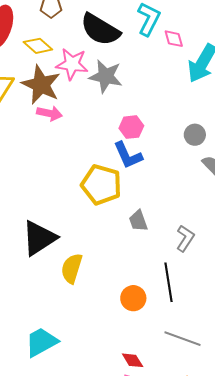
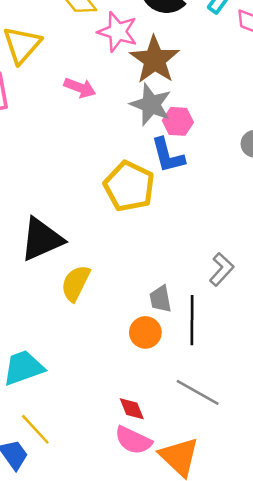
gray star: (106, 76) -> (151, 105), moved
brown star: (41, 85) -> (155, 60), moved
gray trapezoid: (138, 221) -> (160, 299), moved

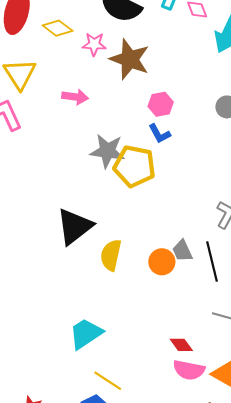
pink star: (118, 32) -> (94, 44), size x0.7
gray star: (151, 105) -> (107, 151), moved
blue L-shape: (168, 155) -> (159, 134), size x0.7
orange circle: (145, 332) -> (162, 262), moved

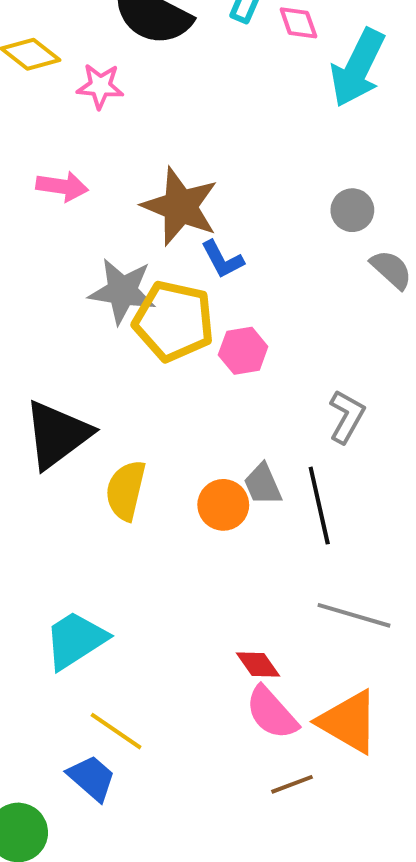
brown star: (130, 59) -> (180, 206), moved
pink hexagon: (161, 104) -> (243, 351), moved
pink semicircle: (189, 370) -> (272, 713), turned 36

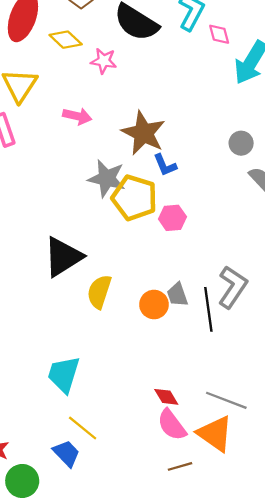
gray L-shape: (347, 417) -> (233, 287), moved, size x1.4
gray line: (354, 615) -> (226, 400), moved
cyan trapezoid: (75, 640) -> (64, 374), turned -45

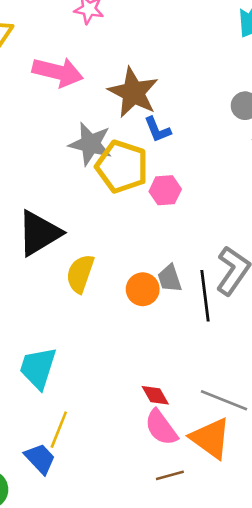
pink arrow: (77, 116) -> (58, 72), size x1.5
yellow line: (83, 428) -> (59, 430), turned 72

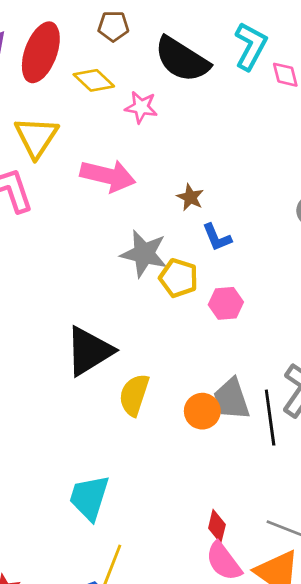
brown star: (133, 92) -> (190, 197), size x0.5
yellow pentagon: (122, 167) -> (179, 278), size x0.7
gray trapezoid: (170, 278) -> (231, 399), size x1.4
red diamond: (155, 395) -> (217, 526), turned 44

